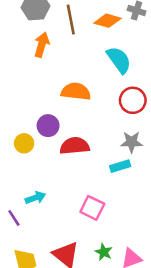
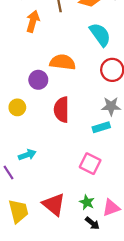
purple circle: (48, 126) -> (38, 80), moved
red semicircle: (75, 146) -> (61, 110), turned -85
pink square: (92, 208) -> (90, 164), moved

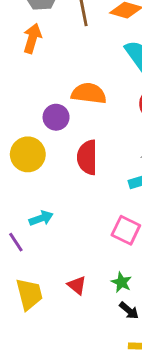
orange arrow: (33, 21) -> (32, 38), moved
yellow circle: (17, 107) -> (28, 154), size x1.5
red triangle: (54, 204) -> (77, 285), size x0.6

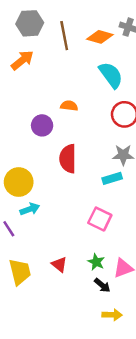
orange arrow: (32, 38) -> (22, 60), turned 35
orange semicircle: (89, 93) -> (69, 106), size x0.6
yellow circle: (28, 154) -> (19, 182), moved

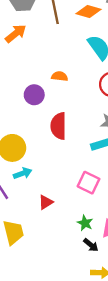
red triangle: (59, 264) -> (46, 202), moved, turned 49

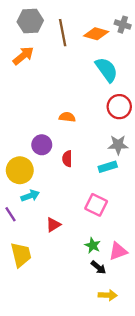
orange semicircle: (60, 76) -> (67, 117), moved
purple circle: (34, 95) -> (42, 145), moved
red semicircle: (58, 126) -> (67, 159), moved, size x0.6

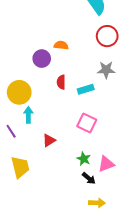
purple circle: (42, 145) -> (42, 59), moved
cyan rectangle: (108, 167) -> (86, 89), moved
cyan arrow: (30, 196) -> (28, 115), turned -70

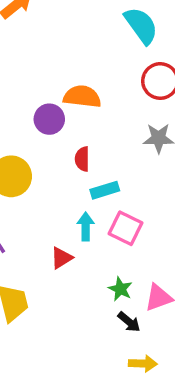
orange semicircle: (61, 45) -> (82, 97), size x1.5
cyan rectangle: (86, 89) -> (105, 190), moved
cyan arrow: (28, 115) -> (86, 227), moved

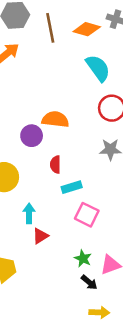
cyan arrow: (86, 227) -> (29, 213), moved

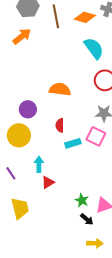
purple circle: (32, 136) -> (28, 109), moved
pink square: (87, 215) -> (96, 136), moved

